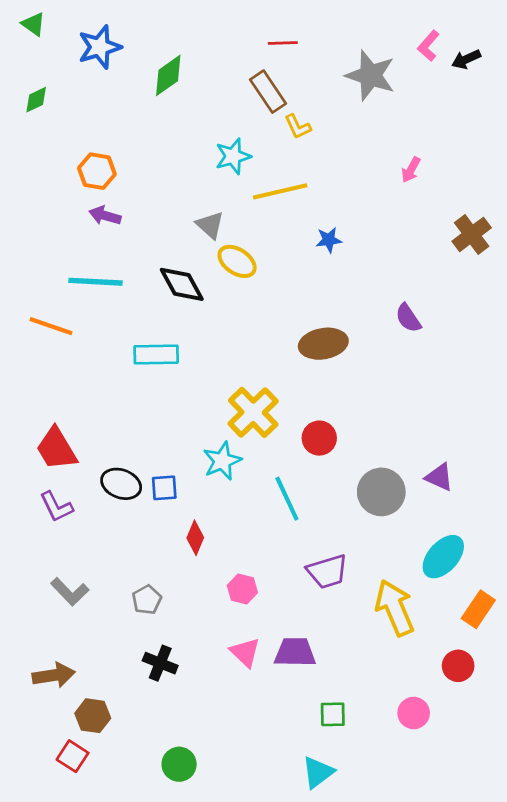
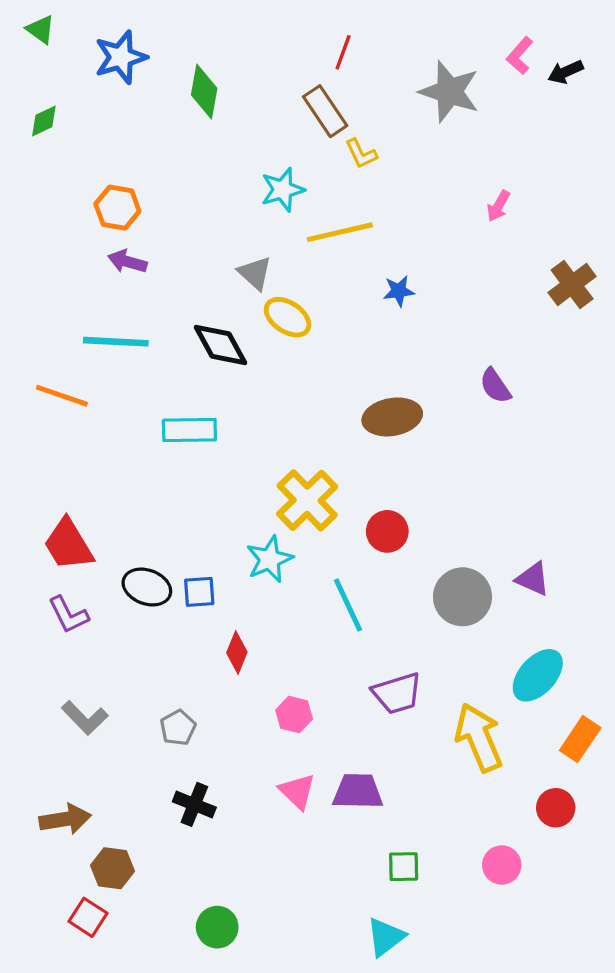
red line: (283, 43) -> (343, 52), turned -68
green diamond: (168, 75) -> (204, 92), turned -45

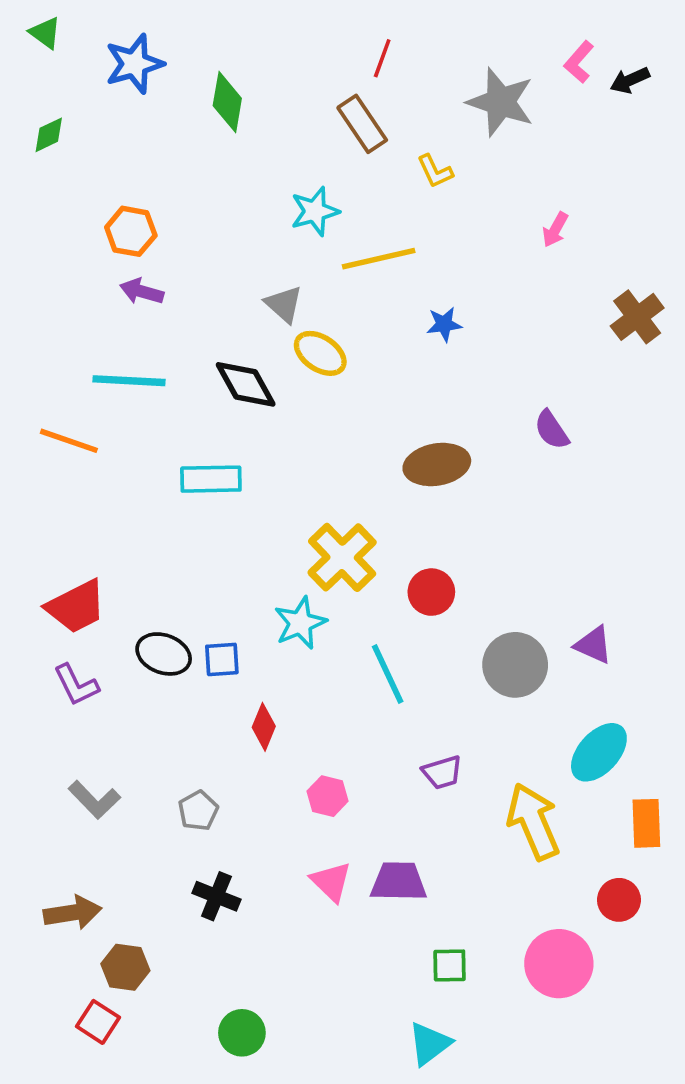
yellow L-shape: (361, 154) -> (435, 171), moved
red trapezoid: (68, 544) -> (76, 607), turned -86
purple trapezoid: (397, 693) -> (442, 772), size x0.7
orange rectangle: (580, 739) -> (646, 823), turned -36
pink circle: (502, 865) -> (559, 964), size x1.6

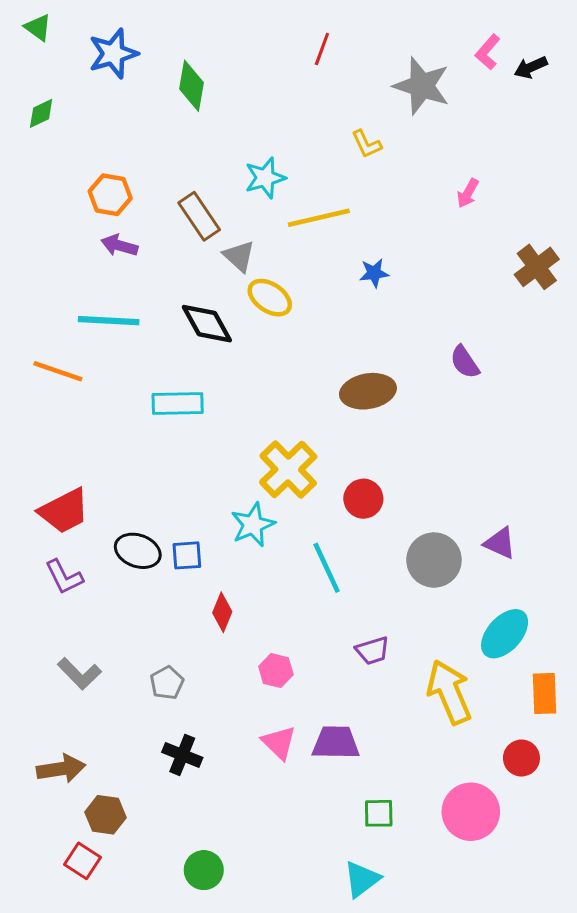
brown rectangle: (362, 124) -> (199, 216), moved

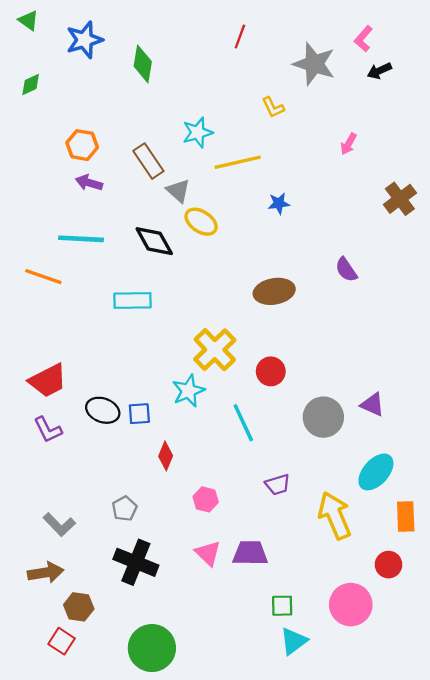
black arrow: (531, 67) -> (379, 71), moved
gray L-shape: (79, 674) -> (59, 525), moved
black cross: (182, 755) -> (136, 562), size x1.5
green circle: (204, 870) -> (152, 648), size x1.6
cyan triangle: (362, 879) -> (294, 641), moved

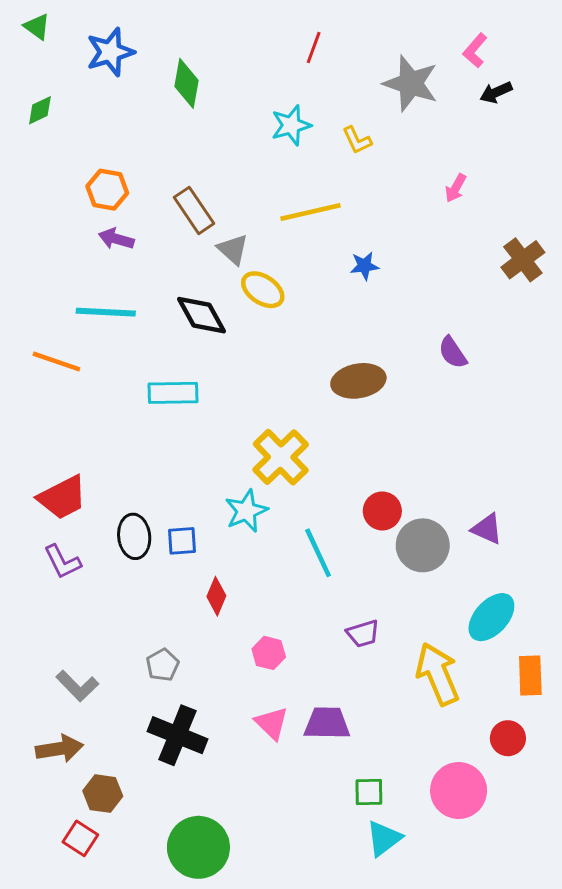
cyan star: (198, 132) -> (291, 125), moved
red circle: (271, 371) -> (382, 511), moved
black ellipse: (103, 410) -> (134, 536), turned 64

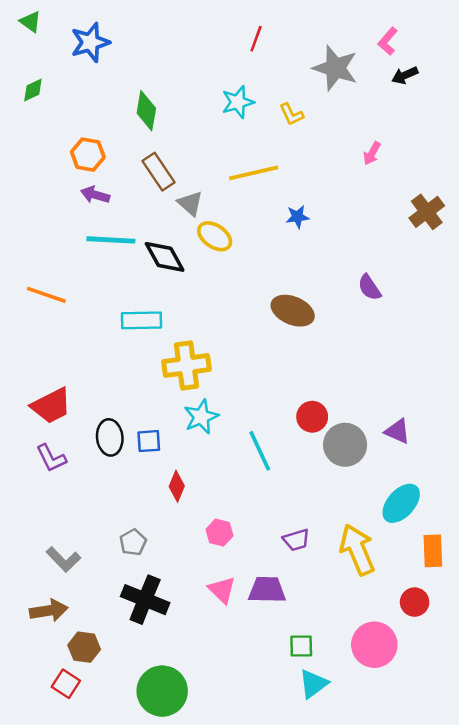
green diamond: (186, 83) -> (146, 111), moved
cyan line: (106, 312) -> (111, 240), moved
brown ellipse: (358, 381) -> (293, 311), turned 33
yellow cross: (281, 457) -> (187, 365), moved, turned 36
purple trapezoid: (363, 634) -> (296, 540), moved

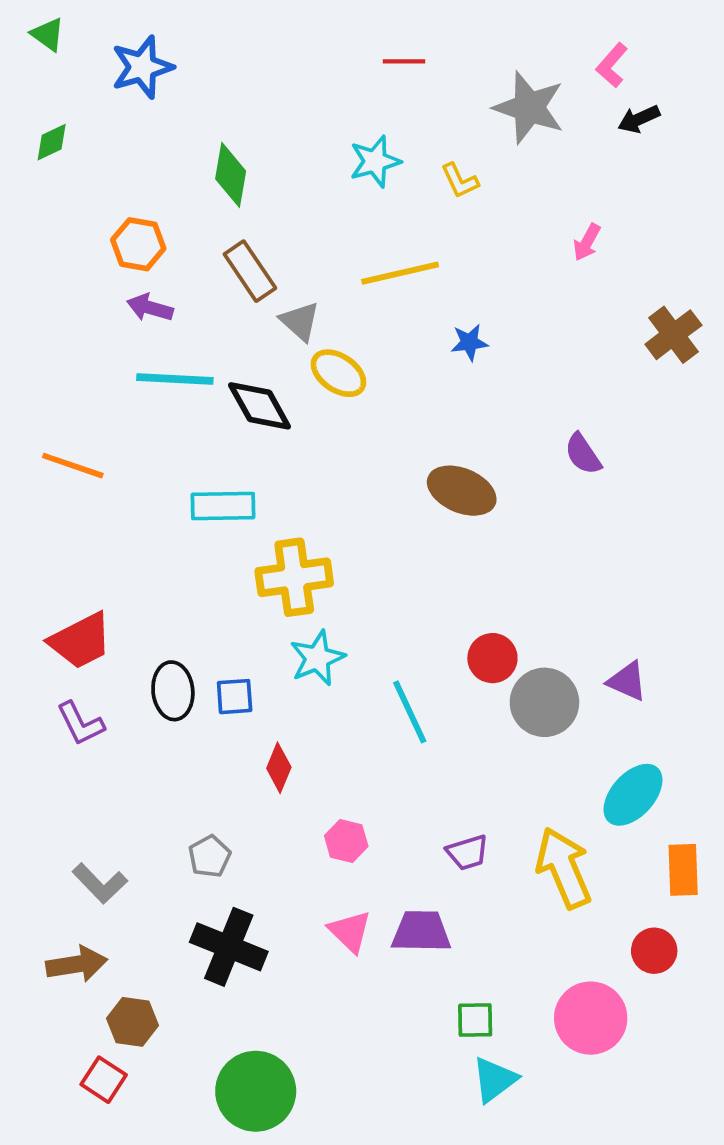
red line: (256, 39) -> (404, 61), turned 70

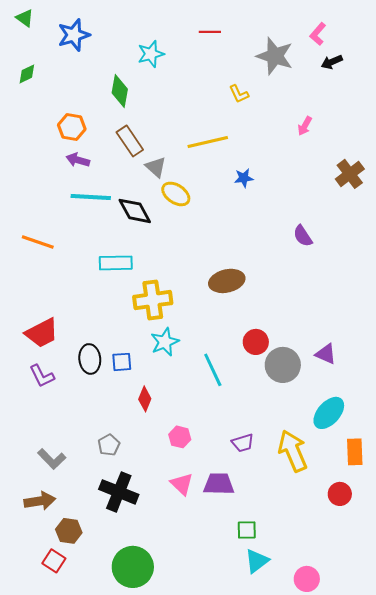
cyan star: (375, 161) -> (151, 54), moved
brown ellipse: (462, 491) -> (227, 281), moved, turned -36
pink circle: (591, 1018) -> (307, 579), moved, size x0.7

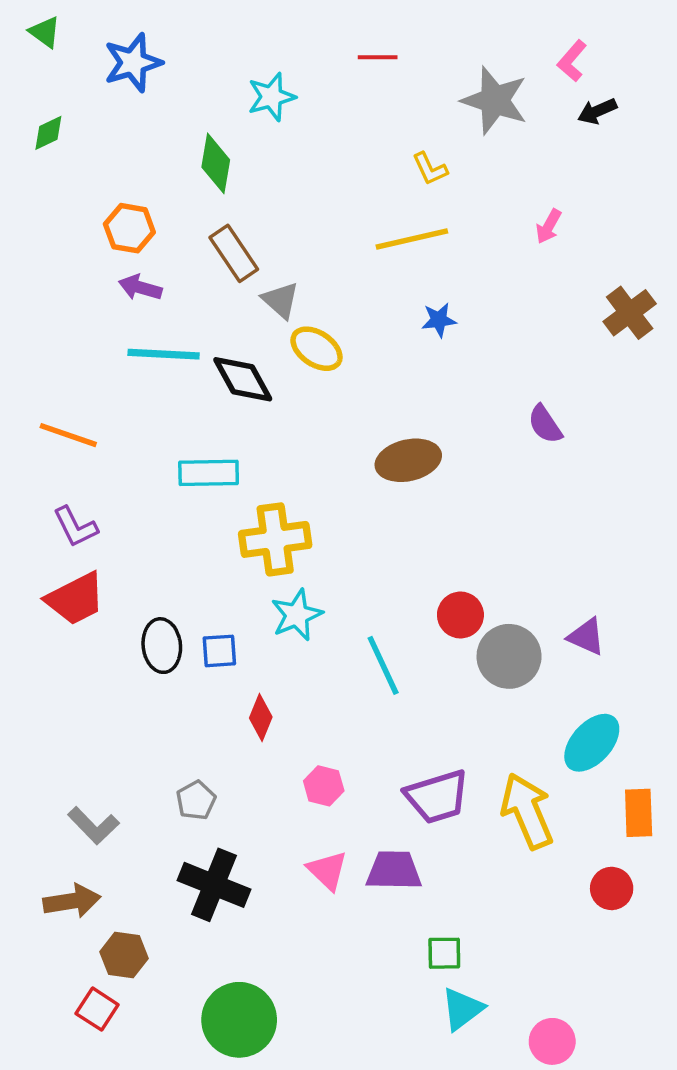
yellow line: (208, 142) -> (412, 239), moved
brown ellipse: (227, 281) -> (408, 460), moved
purple L-shape: (42, 376) -> (75, 527), moved
purple trapezoid: (243, 443) -> (437, 797), size x1.6

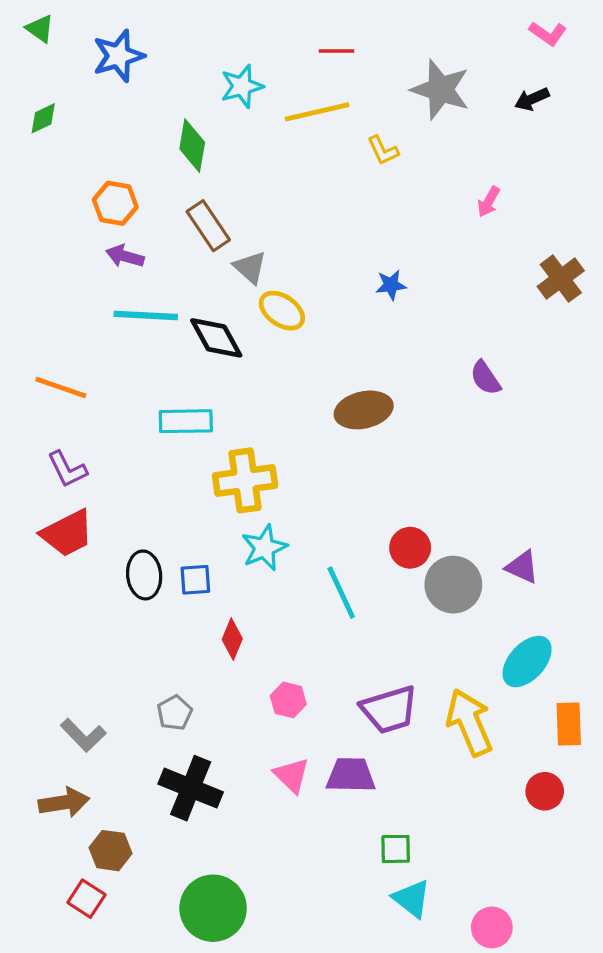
pink L-shape: (572, 61) -> (548, 33), moved, turned -96
yellow line: (412, 239) -> (317, 112), moved
cyan triangle: (462, 1009) -> (412, 899), turned -45

